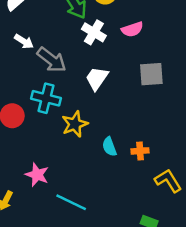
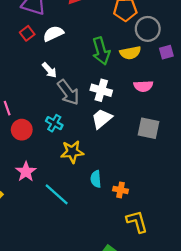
white cross: (94, 32) -> (101, 90), moved, turned -30
cyan cross: (46, 98) -> (54, 123), size x0.7
pink star: (37, 175) -> (26, 172), moved
cyan line: (71, 202) -> (57, 194), moved

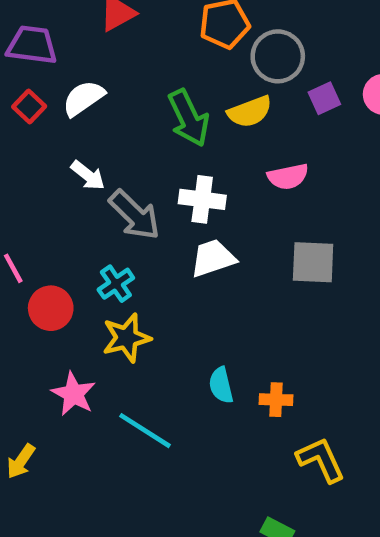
white trapezoid: (102, 119) -> (213, 258), turned 30
cyan cross: (54, 123) -> (116, 284), turned 35
yellow star: (72, 152) -> (127, 338), moved

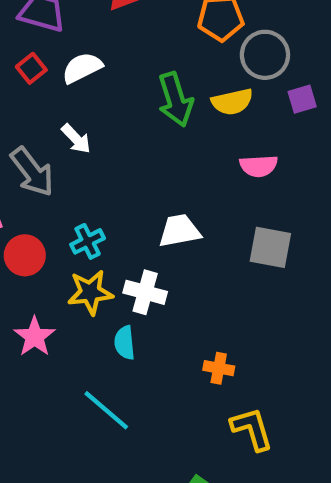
white cross: (202, 199) -> (145, 292), moved
gray arrow: (134, 215) -> (32, 172), moved
cyan semicircle: (221, 385) -> (125, 343), moved
cyan line: (145, 431) -> (106, 410), moved

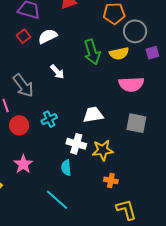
white arrow: (76, 139) -> (57, 72), moved
pink semicircle: (259, 166) -> (131, 84), size x1.4
yellow star: (90, 292) -> (103, 150), moved

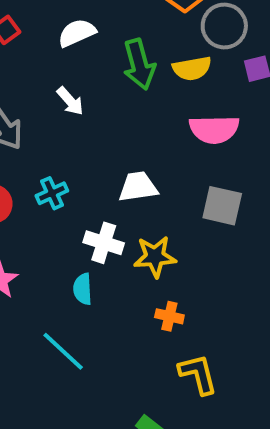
white semicircle: (48, 36) -> (77, 33), moved

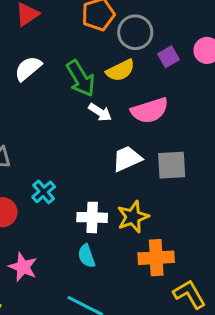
white arrow: (70, 101) -> (100, 112), moved
white trapezoid: (138, 187) -> (127, 159), moved
orange cross: (169, 316) -> (156, 258), size x1.6

